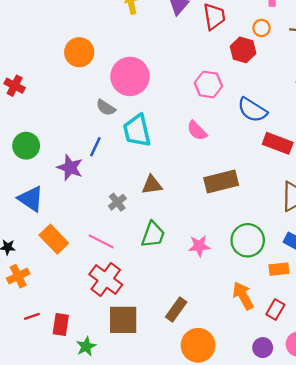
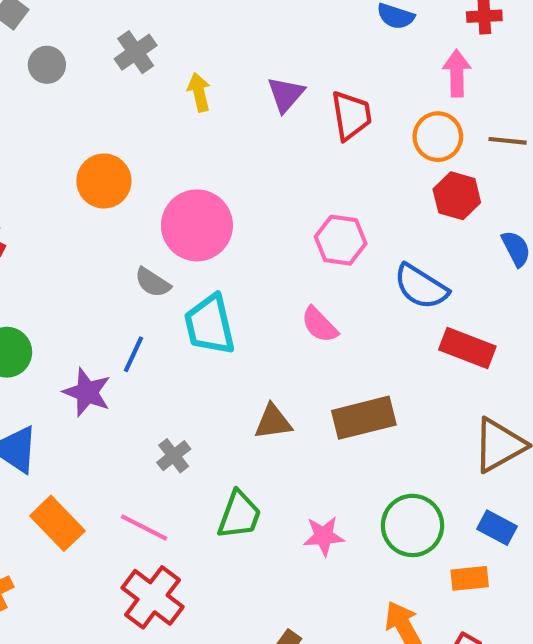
orange circle: (262, 28) -> (438, 137), size x1.5
red hexagon: (243, 50) -> (457, 196), moved
brown triangle: (152, 185) -> (273, 422), moved

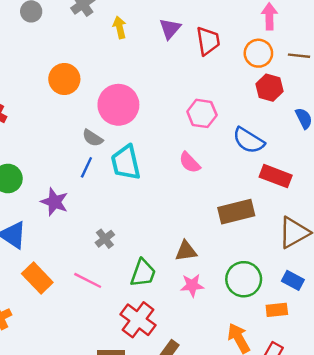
blue line: (134, 354) -> (86, 167), moved
brown rectangle: (364, 418) -> (236, 212), moved
brown triangle: (273, 422) -> (186, 251), moved
red cross: (153, 597) -> (138, 320), moved

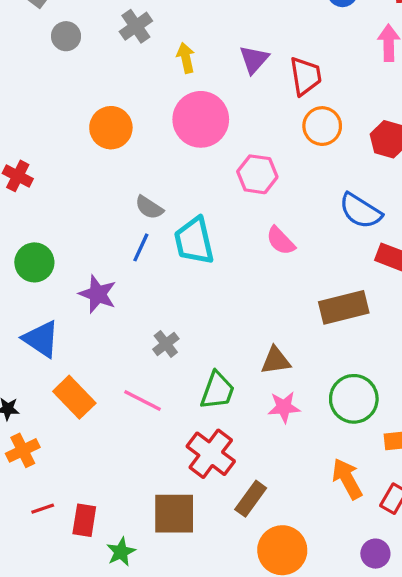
orange circle: (258, 53) -> (322, 126), moved
pink circle: (118, 105) -> (201, 119), moved
pink hexagon: (202, 113) -> (257, 174), moved

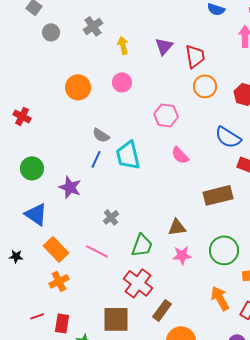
pink circle: (201, 119) -> (122, 82), moved, size x0.6
orange cross: (23, 450) -> (59, 281), moved

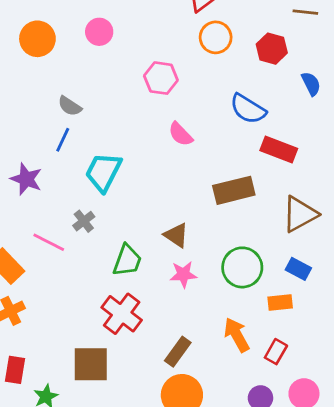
cyan trapezoid: (128, 155) -> (103, 172), moved, turned 40
brown triangle: (177, 227) -> (176, 235), turned 42
pink line: (97, 251) -> (49, 242), moved
brown rectangle: (162, 310) -> (178, 352), moved

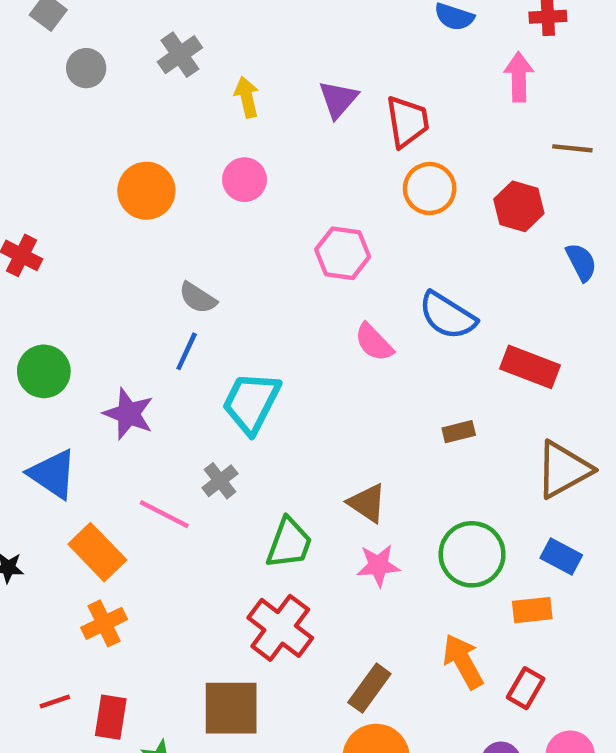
blue semicircle: (248, 109) -> (447, 316), moved
brown rectangle: (234, 190) -> (459, 432), size x0.5

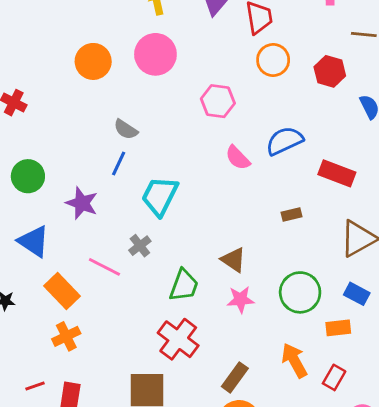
pink circle: (245, 180) -> (155, 54), size x1.5
blue semicircle: (447, 316) -> (284, 141), turned 123

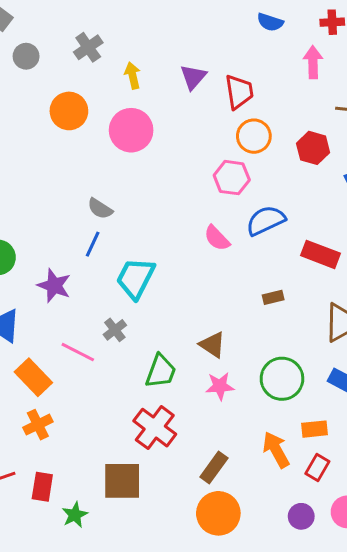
orange circle: (93, 61) -> (69, 111), moved
pink hexagon: (218, 101) -> (232, 178), moved
orange rectangle: (338, 328) -> (315, 429), moved

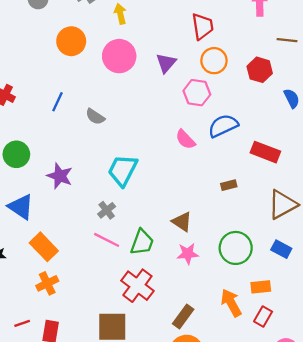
purple triangle: (193, 77) -> (166, 63), moved
blue line: (93, 244) -> (57, 102), moved
pink line: (78, 352) -> (107, 240), moved

